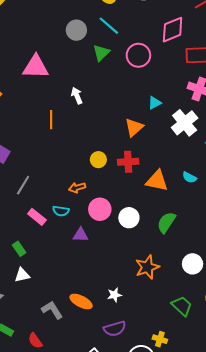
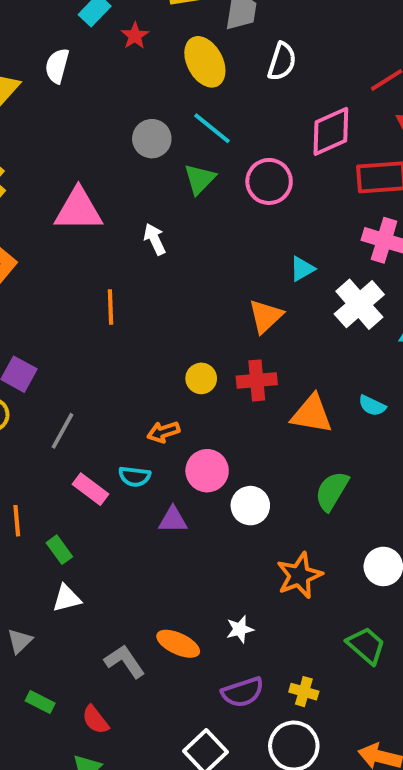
white arrow: (77, 96) -> (155, 239), moved
white circle: (129, 218) -> (250, 506), moved
yellow cross: (160, 339) -> (304, 692), moved

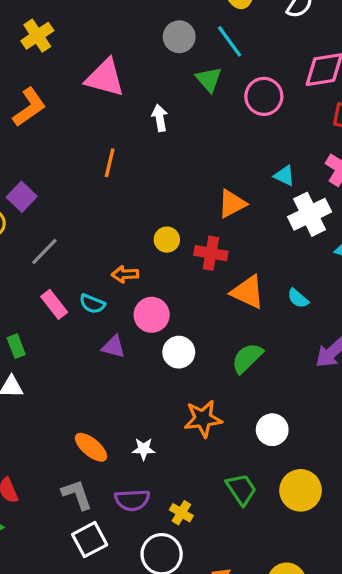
green triangle: (200, 179) -> (209, 79), turned -40
cyan triangle: (302, 269) -> (284, 176), moved, turned 40
gray L-shape: (125, 661) -> (77, 495), moved

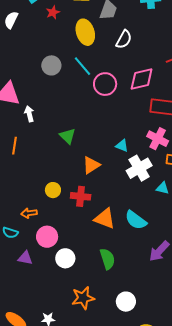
green triangle: (209, 79) -> (68, 136), moved
pink circle: (264, 96) -> (105, 84), moved
white arrow: (160, 118) -> (29, 114), moved
cyan semicircle: (298, 298) -> (136, 220), size x1.6
green semicircle: (247, 358) -> (107, 259), turned 120

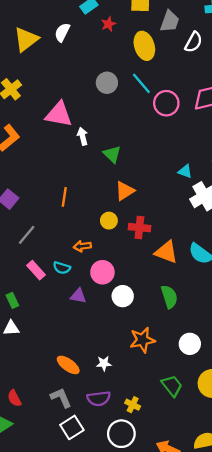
white semicircle: (124, 39) -> (194, 42), moved
green triangle: (68, 136) -> (112, 154), moved
orange line: (15, 146) -> (64, 197), moved
orange triangle: (91, 165) -> (125, 191), moved

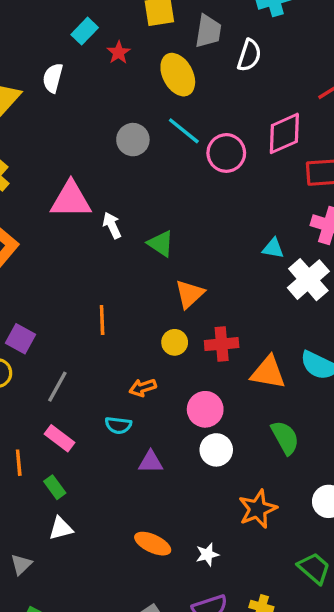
pink rectangle: (36, 270) -> (60, 438), moved
pink circle: (102, 272) -> (205, 409), moved
orange ellipse: (68, 365) -> (153, 544), moved

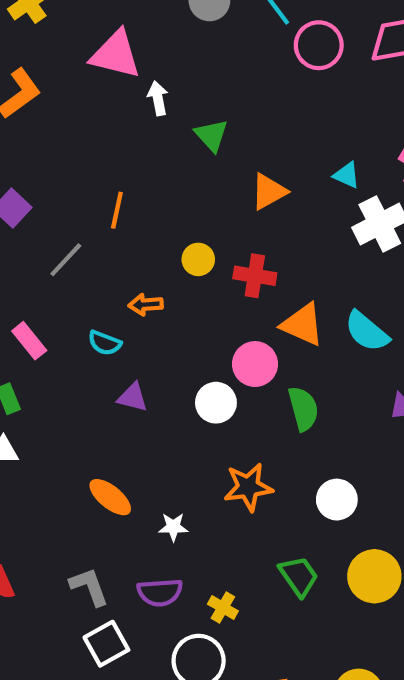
orange triangle: (190, 294) -> (269, 192), moved
gray line: (57, 387) -> (66, 260), moved
pink circle: (205, 409) -> (255, 364), moved

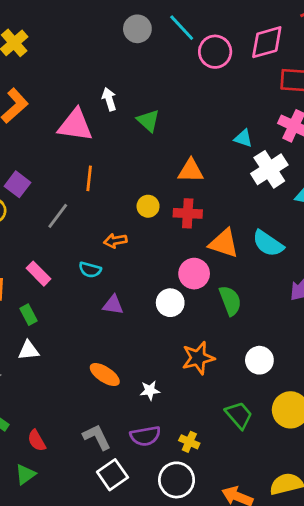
pink triangle: (116, 54) -> (75, 125), moved
orange triangle: (269, 192) -> (191, 171), moved, turned 36

